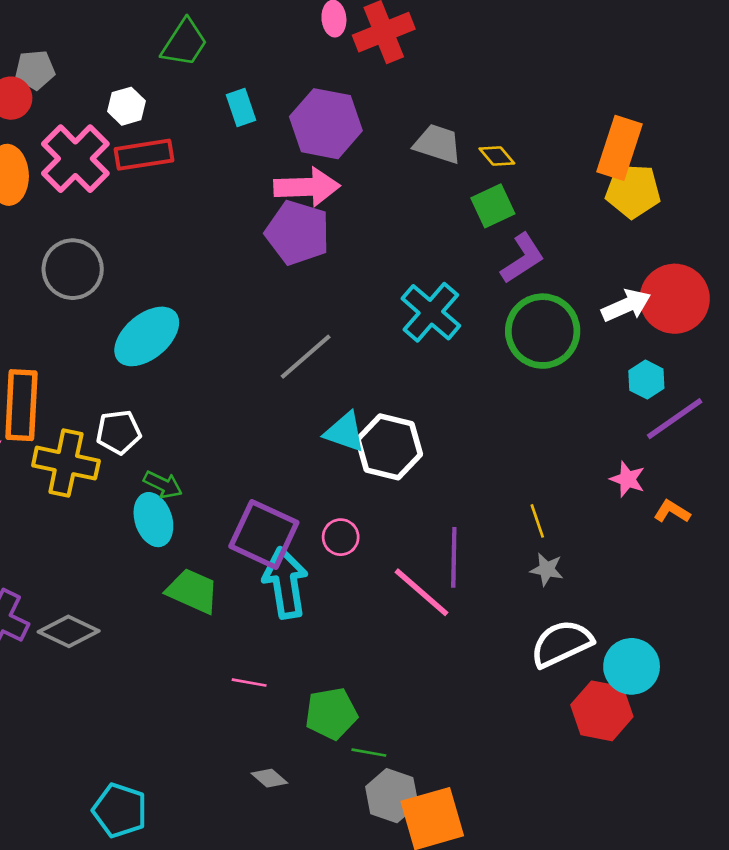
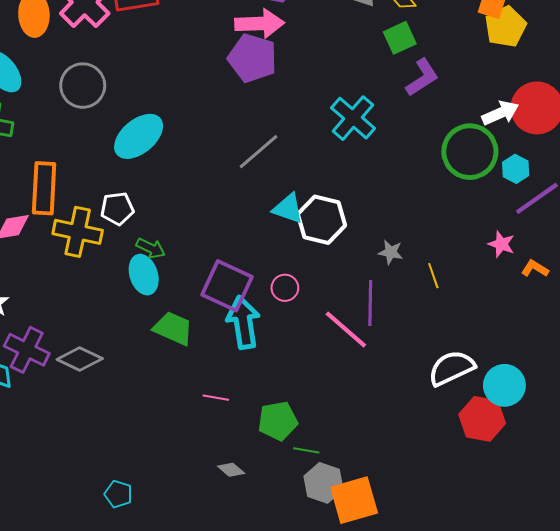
yellow pentagon: (633, 191) -> (505, 27), turned -30
green circle: (543, 331) -> (470, 152), moved
gray star: (547, 569) -> (391, 252), moved
cyan pentagon: (120, 810) -> (118, 494), size x0.7

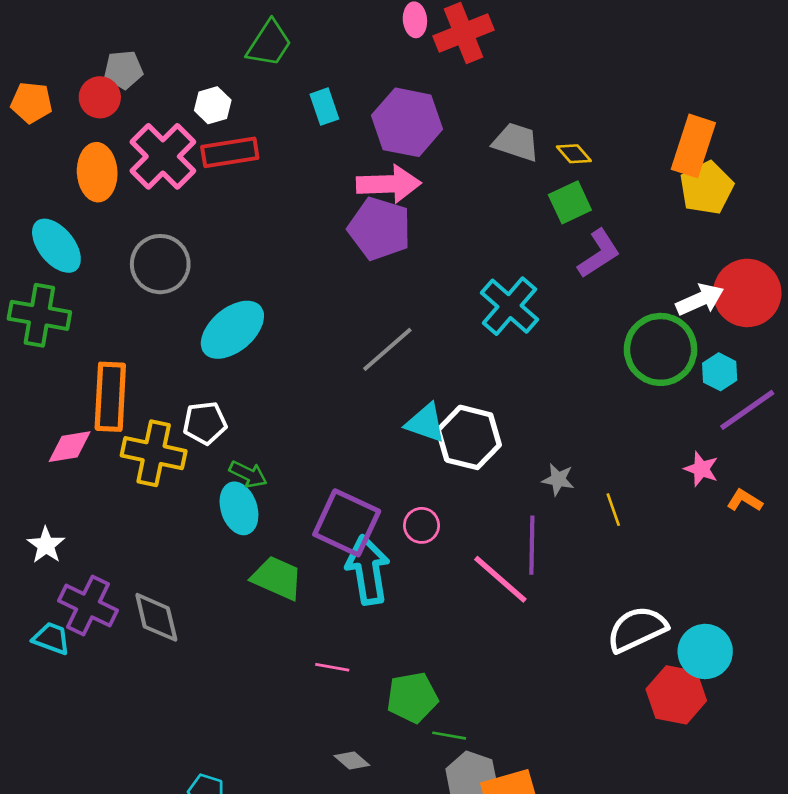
gray diamond: (80, 359) -> (156, 617), turned 51

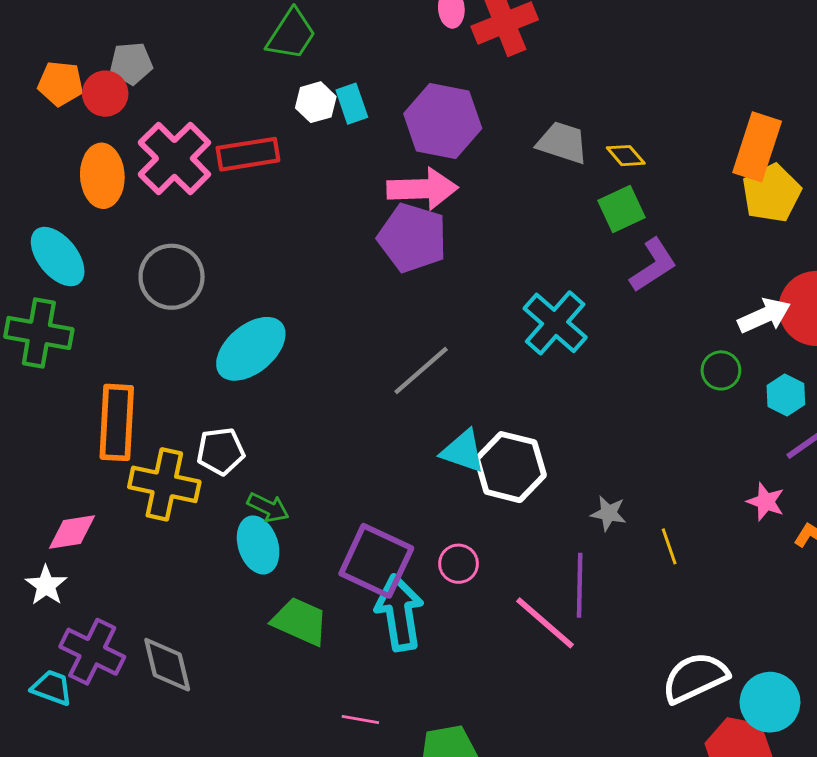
orange pentagon: (32, 103) -> (60, 83), moved
white hexagon: (213, 105) -> (316, 102), moved
green circle: (661, 349) -> (721, 370), size x0.5
pink diamond: (70, 447) -> (72, 532), moved

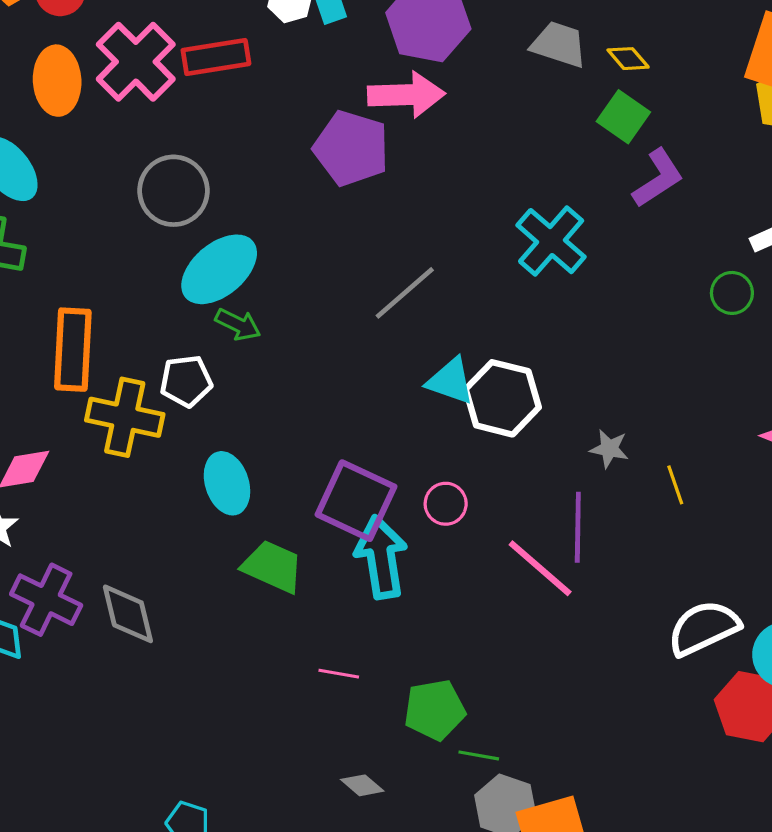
green square: (621, 209) -> (623, 117), turned -30
purple pentagon: (412, 238) -> (351, 148), moved
gray circle: (172, 277) -> (174, 191), moved
green arrow: (268, 507) -> (238, 324), moved

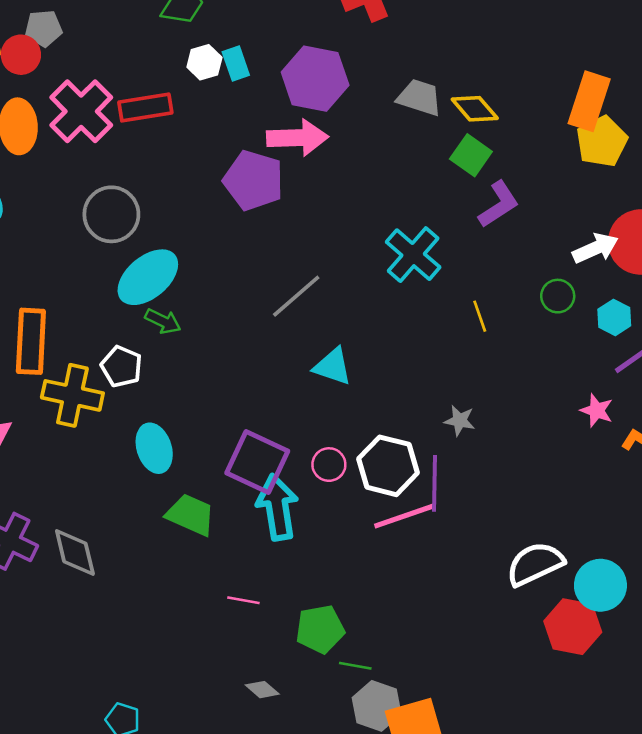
yellow diamond: (628, 59) -> (475, 109), size x1.4
white pentagon: (186, 381) -> (121, 366), turned 30
white hexagon: (502, 398) -> (388, 466), moved
yellow line: (675, 485) -> (480, 316), moved
pink line: (540, 568) -> (404, 516), turned -60

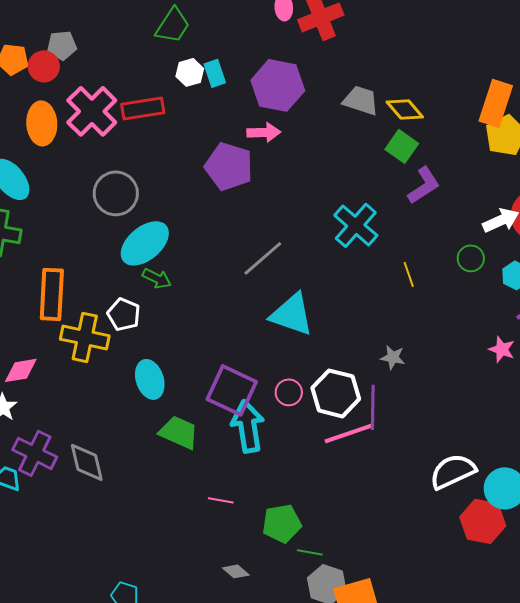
pink arrow: (297, 138) -> (264, 132), size x0.7
cyan triangle: (333, 366) -> (292, 314), size x1.4

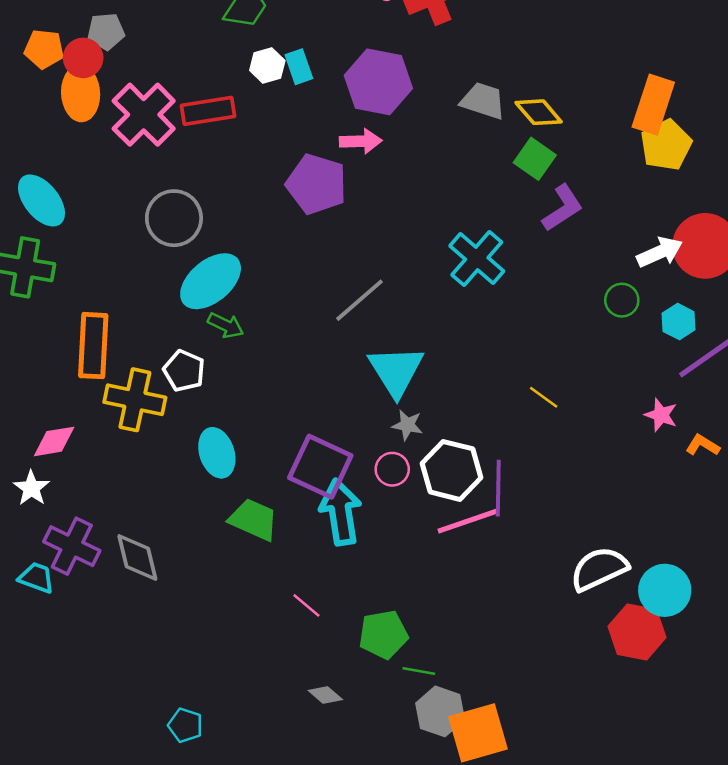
orange ellipse: (42, 123) -> (81, 93), moved
yellow line: (409, 274) -> (544, 397), moved, turned -35
cyan triangle: (292, 314) -> (396, 371), turned 39
gray star: (393, 357) -> (407, 425), moved
pink line: (221, 500) -> (306, 605), turned 30

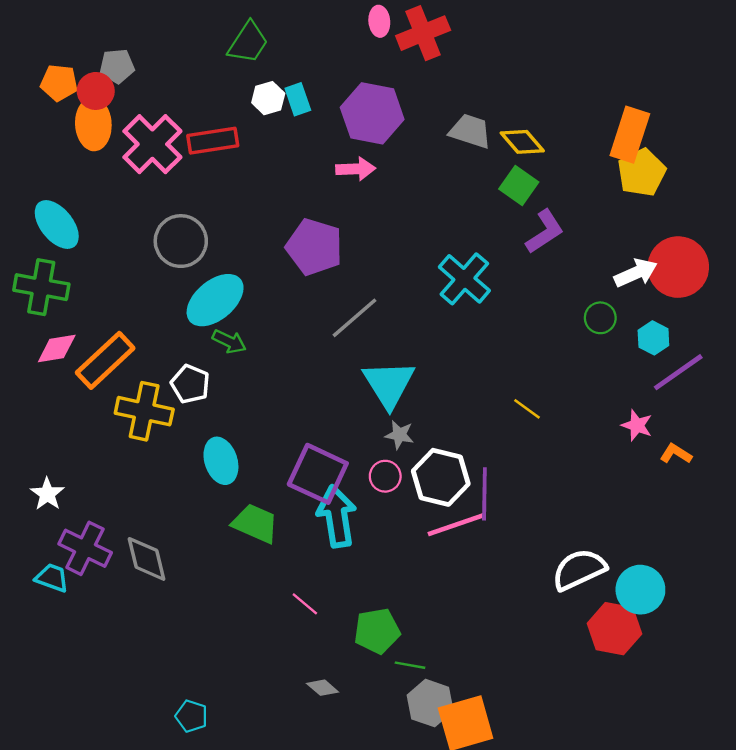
purple pentagon: (317, 184) -> (314, 247), moved
orange rectangle: (93, 346) -> (105, 360), turned 44
pink diamond: (54, 441) -> (57, 349), moved

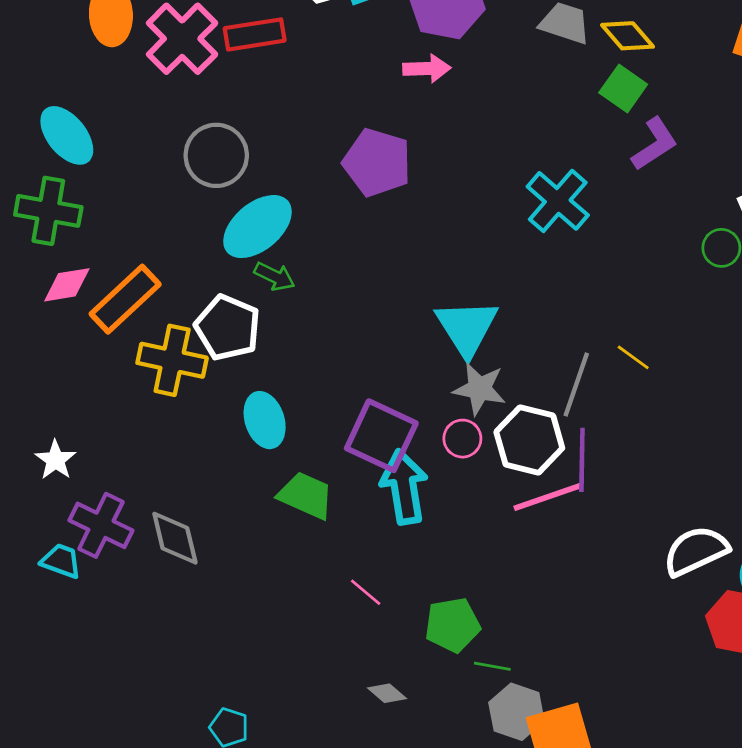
gray line: (354, 318) -> (576, 384), moved, turned -30
white pentagon: (190, 384) -> (228, 328), size x1.4
gray star: (399, 435) -> (479, 389), size x1.5

